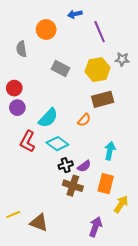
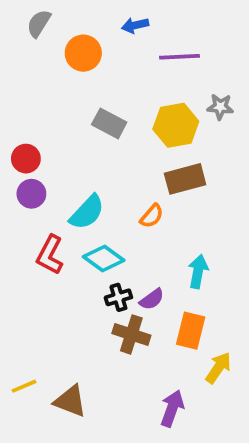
purple line: (100, 32) -> (180, 57), turned -70
gray semicircle: (21, 49) -> (39, 23), moved, turned 42

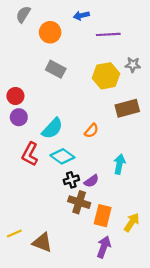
gray rectangle: (109, 123) -> (56, 69), moved
brown rectangle: (185, 179) -> (127, 108), moved
orange rectangle: (191, 331) -> (103, 216), moved

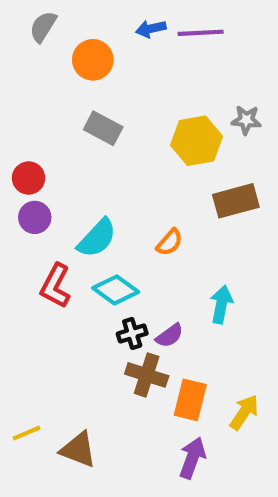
purple line: (108, 34) -> (201, 33), moved

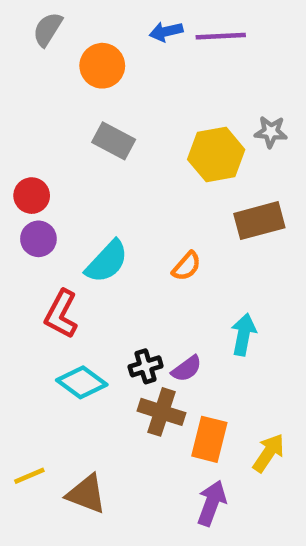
cyan diamond: (116, 290) -> (82, 382), moved

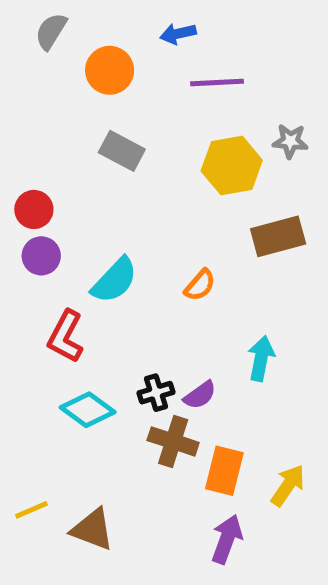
purple line: (221, 36) -> (217, 82), moved

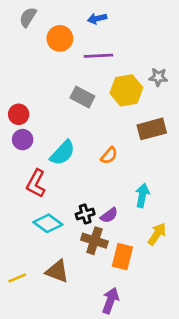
purple line: (217, 82) -> (98, 56), moved
gray rectangle: (122, 151) -> (82, 97), moved
yellow arrow: (288, 485) -> (157, 234), moved
brown triangle: (93, 529) -> (57, 271), moved
purple arrow: (227, 539) -> (110, 301), moved

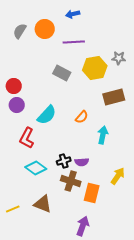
gray semicircle: (28, 17) -> (20, 31), moved
cyan arrow: (142, 195) -> (103, 135), moved
purple semicircle: (109, 215) -> (82, 162), turned 32

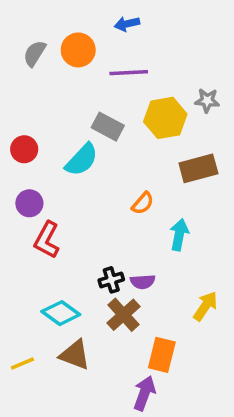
purple circle: (17, 105) -> (29, 203), moved
cyan semicircle: (47, 115) -> (82, 160), moved
cyan diamond: (36, 168) -> (61, 313), moved
brown cross: (71, 181) -> (123, 315), turned 30
orange rectangle: (92, 193) -> (162, 355), moved

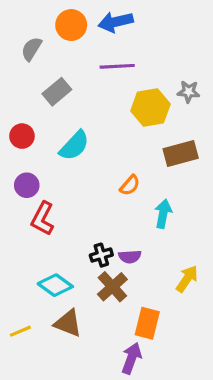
blue arrow: (127, 24) -> (116, 22), size x1.5
orange circle: (78, 50) -> (71, 25), moved
gray rectangle: (108, 127) -> (57, 92), moved, turned -68

